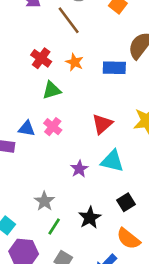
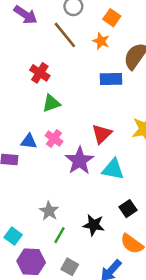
orange star: (75, 62) -> (101, 41), moved
purple star: (79, 169) -> (80, 161), moved, size x1.6
black star: (90, 218) -> (94, 225), turned -30

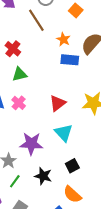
orange star: (101, 41) -> (63, 39), moved
purple star: (80, 161) -> (31, 144), moved, turned 30
cyan triangle: (113, 169) -> (64, 133), turned 30

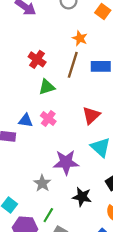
brown line: (36, 20) -> (73, 65), moved, turned 55
orange star: (63, 39) -> (80, 38), moved
green line: (15, 181) -> (48, 215), moved

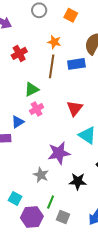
red cross: (37, 59) -> (19, 53), moved, turned 35
pink cross: (48, 118) -> (37, 109), moved, turned 32
blue triangle: (26, 121) -> (18, 122), turned -32

